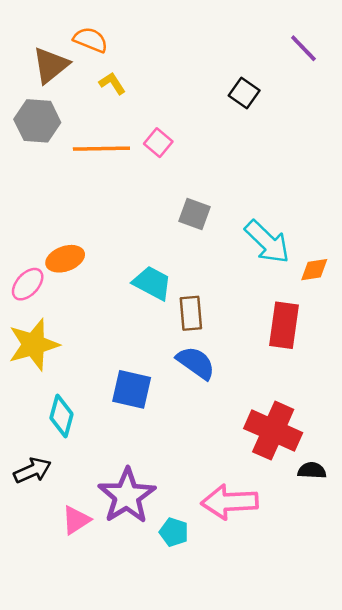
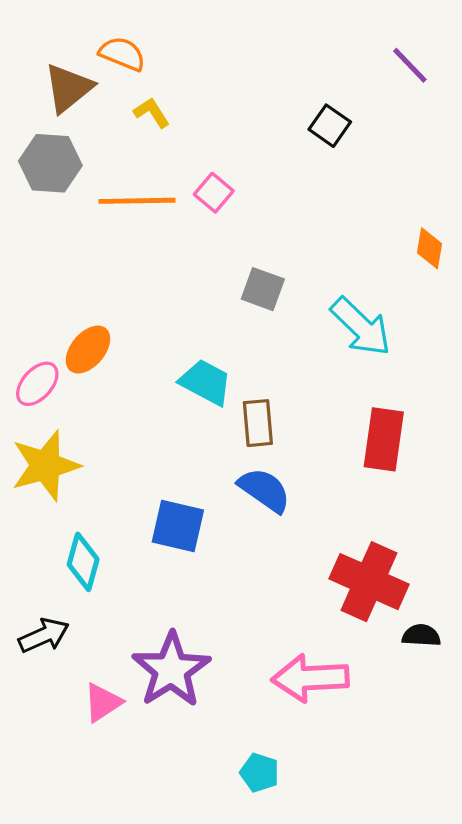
orange ellipse: (65, 259) -> (88, 350), turned -30
orange diamond: (314, 270) -> (429, 248), moved, turned -72
cyan pentagon: (174, 532) -> (260, 773), moved

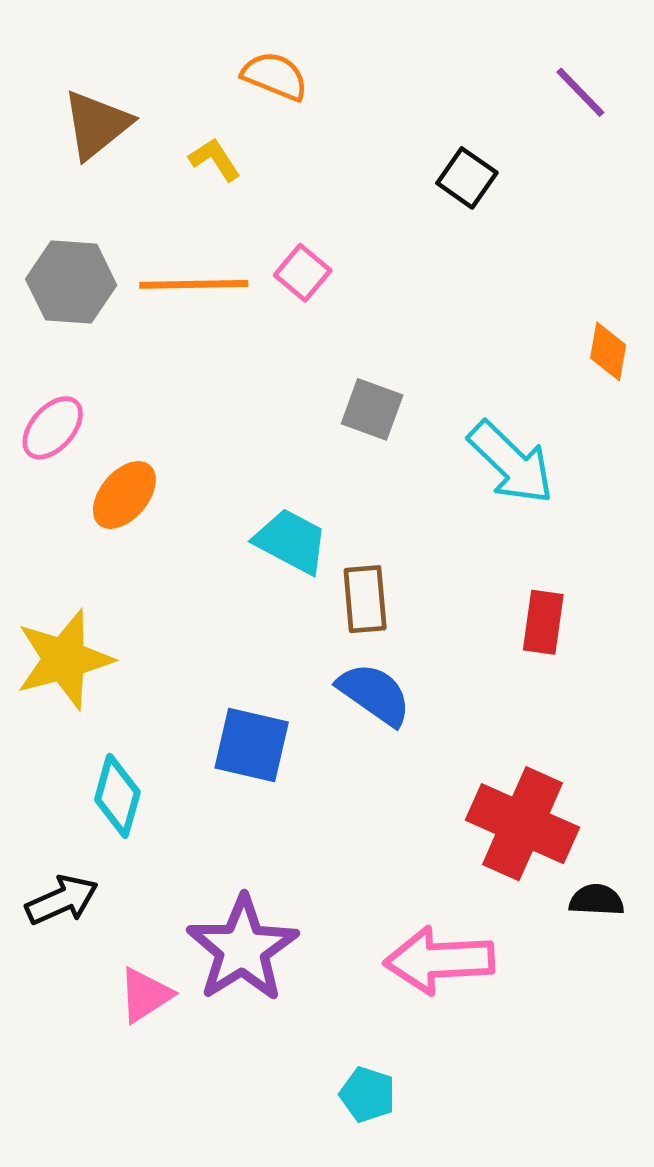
orange semicircle: (122, 54) -> (275, 76), moved
gray hexagon: (50, 163) -> (71, 282), moved
pink ellipse: (37, 384) -> (53, 428), moved
red rectangle: (384, 439) -> (543, 622), size x0.7

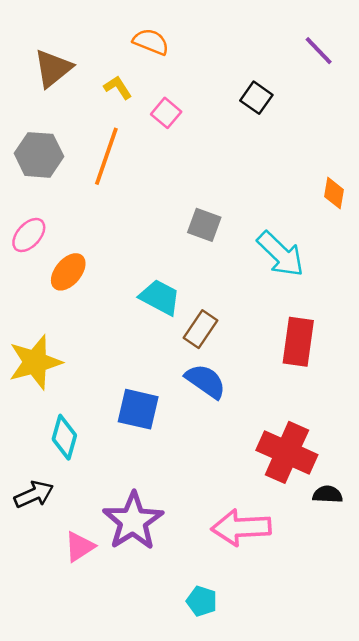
pink square: (303, 273) -> (166, 113), moved
orange line: (194, 284) -> (106, 156), turned -70
brown rectangle: (365, 599) -> (200, 329), turned 39
red rectangle: (543, 622) -> (298, 342), size x1.4

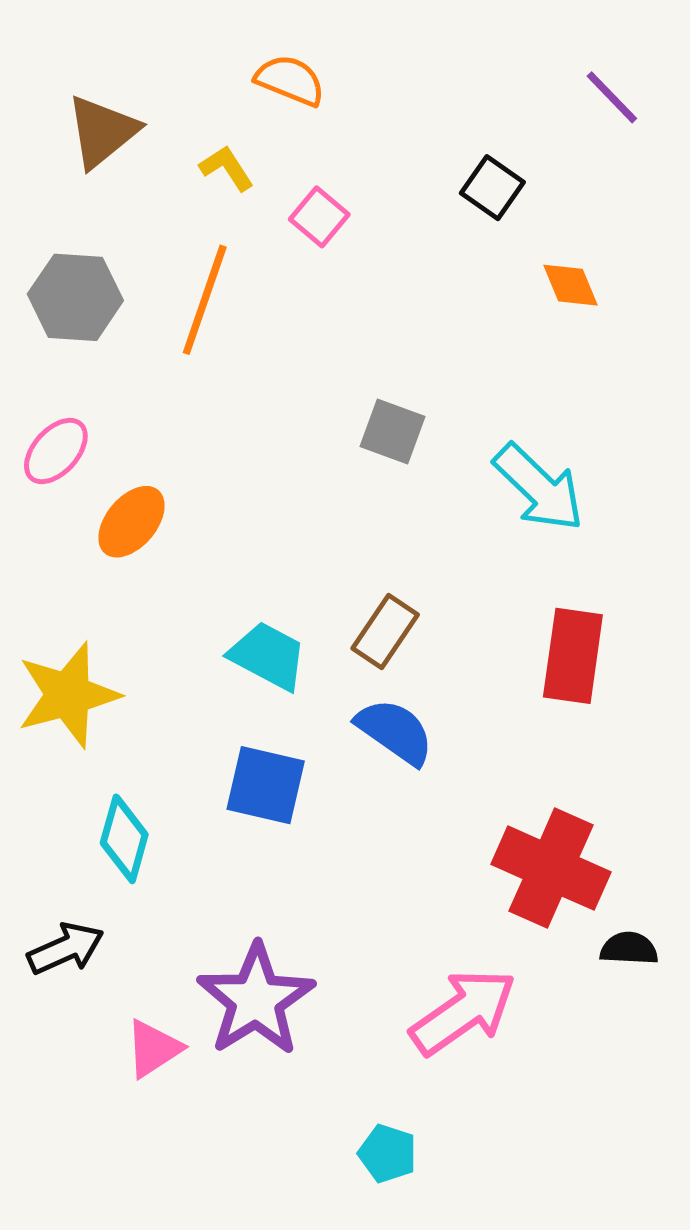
orange diamond: (334, 193) -> (571, 285), moved, turned -32
cyan trapezoid: (160, 297) -> (268, 656), moved
pink arrow: (241, 527) -> (463, 1012), turned 148

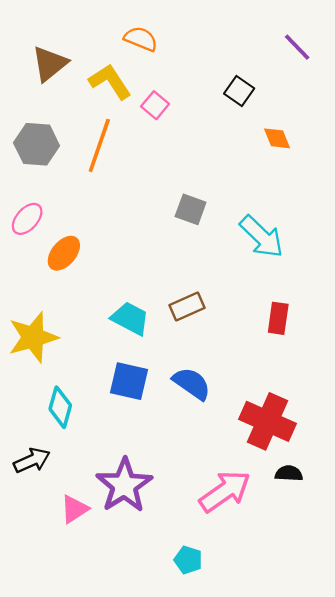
yellow L-shape: (227, 168) -> (110, 82), size x1.6
brown rectangle: (385, 631) -> (187, 307), turned 32
red rectangle: (573, 656) -> (278, 318), size x0.7
blue semicircle: (395, 731) -> (192, 383), moved
black semicircle: (629, 949) -> (289, 473), moved

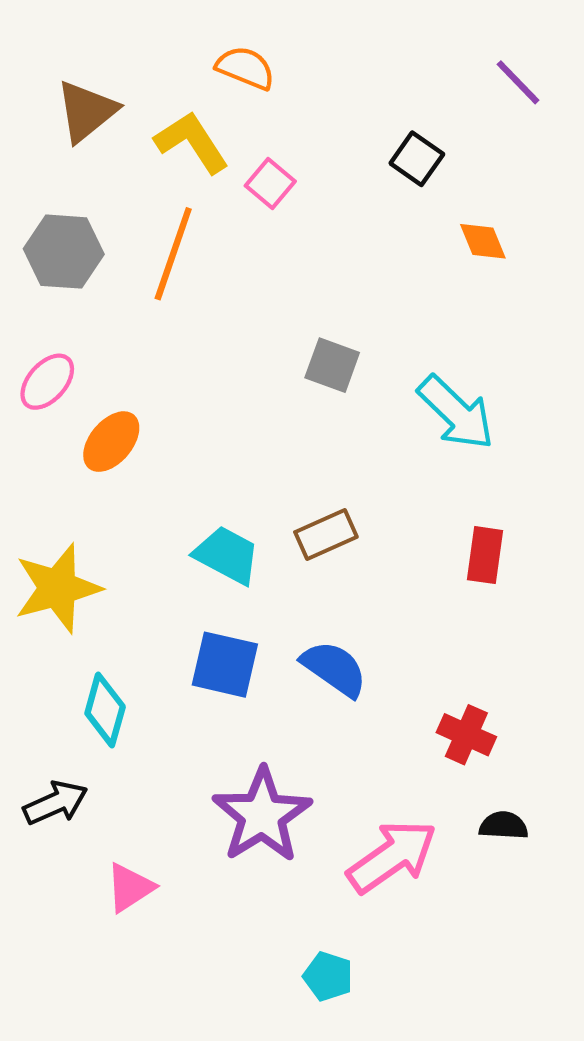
red cross: (268, 421) -> (466, 735), size x0.6
purple star: (124, 485) -> (262, 815), moved

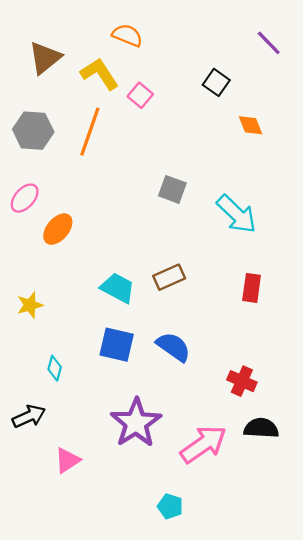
yellow star: (58, 588) -> (30, 305), size x0.6
cyan diamond: (105, 710) -> (55, 368), size x0.7
black semicircle: (504, 826) -> (261, 428), size x1.4

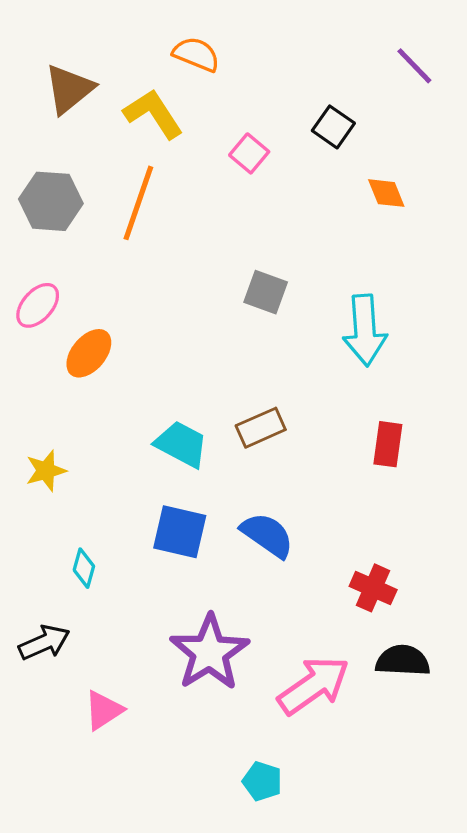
pink square: (140, 95) -> (249, 153), moved
cyan arrow: (237, 214) -> (365, 330), turned 42

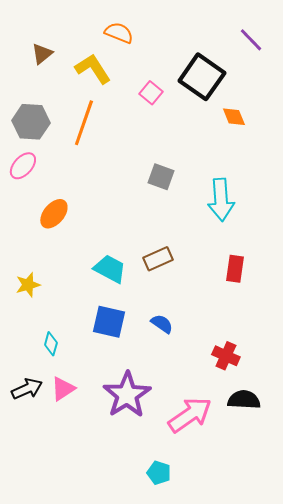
brown triangle: (69, 89) -> (42, 54), size x0.7
black square: (333, 127) -> (202, 77), size x1.8
pink ellipse: (38, 305) -> (23, 166), moved
blue semicircle: (267, 535) -> (162, 324), size x0.7
pink triangle: (104, 710) -> (63, 389), moved

